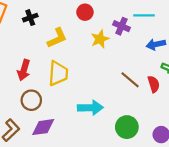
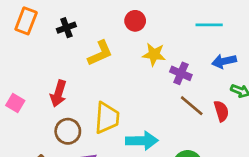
purple cross: (121, 26) -> (181, 73), moved
yellow star: (100, 39) -> (154, 55), turned 30
yellow trapezoid: (58, 73) -> (107, 118), moved

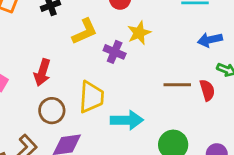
yellow star: (154, 55) -> (139, 33), turned -30
purple cross: (181, 73) -> (115, 52), moved
brown line: (192, 106) -> (177, 85), turned -40

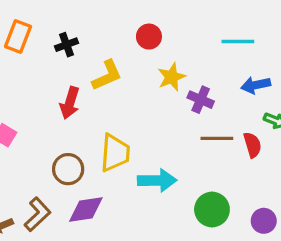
purple cross: (115, 52) -> (201, 100), moved
red arrow: (42, 72) -> (70, 103), moved

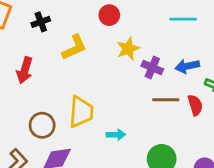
blue arrow: (256, 85) -> (187, 66), moved
red arrow: (70, 103) -> (25, 70), moved
cyan arrow: (157, 180) -> (116, 135), size x0.6

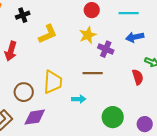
red circle: (109, 15) -> (92, 10), moved
blue arrow: (187, 66) -> (135, 37), moved
brown line: (166, 100) -> (93, 73), moved

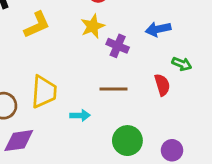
brown line: (93, 73) -> (113, 89), moved

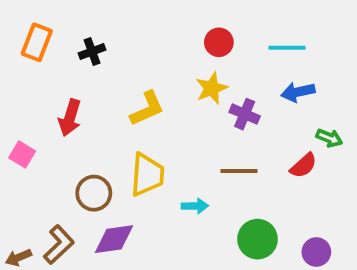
yellow L-shape: (37, 25) -> (147, 109), moved
red semicircle: (162, 85) -> (303, 166), turned 65

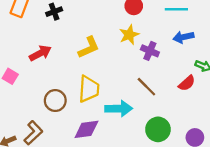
red arrow: (70, 118) -> (40, 53), turned -135
brown line: (239, 171) -> (146, 87), turned 45
cyan arrow: (195, 206) -> (119, 109), size x1.6
purple diamond: (114, 239) -> (86, 129), moved

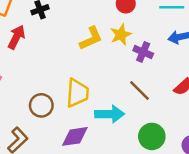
yellow L-shape: (89, 47) -> (91, 38), moved
red arrow: (40, 53) -> (16, 37), moved, turned -35

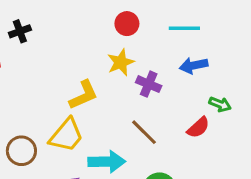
yellow L-shape: (91, 38) -> (83, 95), moved
yellow trapezoid: (77, 93) -> (66, 135), turned 36

